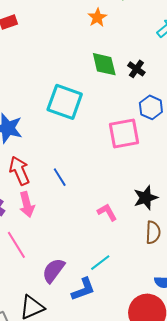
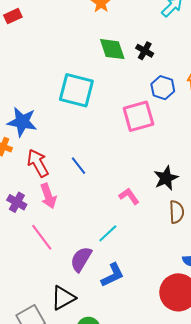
cyan line: (100, 263) -> (108, 233), moved

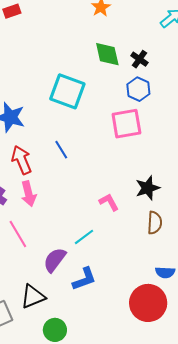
blue hexagon: (163, 88) -> (138, 89), moved
blue line: (78, 166) -> (61, 150), moved

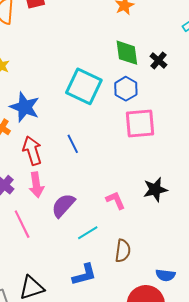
blue hexagon: (138, 89) -> (126, 89), moved
brown semicircle: (155, 223) -> (123, 251), moved
purple semicircle: (55, 260) -> (63, 205), moved

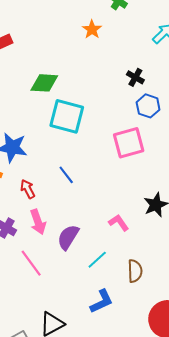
green diamond: (127, 53) -> (44, 83), moved, turned -68
blue hexagon: (126, 89) -> (148, 106), moved
red arrow: (32, 151) -> (28, 189), size x0.7

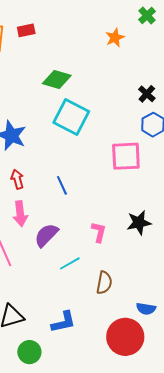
blue line: (66, 175) -> (62, 185), moved
pink L-shape: (119, 223) -> (99, 232), turned 35
blue L-shape: (102, 301) -> (63, 322), moved

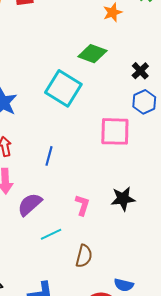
green diamond: (57, 79) -> (92, 54), moved
blue line: (62, 185) -> (49, 156), turned 36

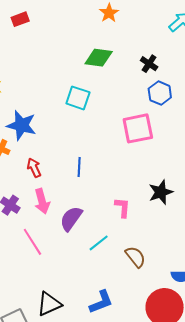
cyan square: (63, 88) -> (78, 98), size x0.7
brown semicircle: (84, 256) -> (135, 257), turned -40

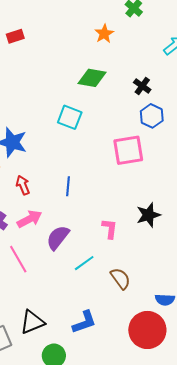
pink arrow: (42, 201) -> (29, 219), turned -105

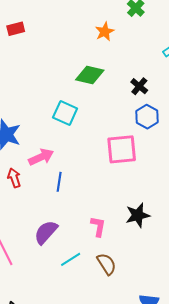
pink arrow: (29, 219) -> (41, 157), moved
brown semicircle: (121, 278) -> (107, 264), moved

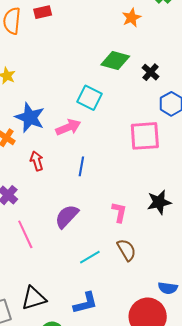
black cross: (139, 86) -> (151, 72), moved
pink arrow: (41, 157) -> (68, 127), moved
cyan line: (71, 259) -> (90, 257), moved

